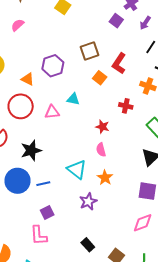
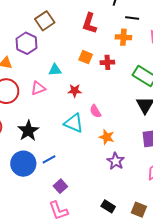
brown square: (89, 51) -> (45, 21), moved
orange square: (100, 78) -> (86, 57), moved
red star: (102, 127) -> (75, 91), moved
cyan triangle: (77, 169) -> (74, 123), moved
purple star: (88, 201) -> (116, 161), moved

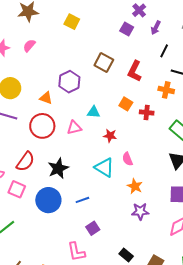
brown square: (45, 21) -> (104, 62), moved, turned -36
blue line: (49, 159) -> (82, 200), moved
purple star: (116, 161) -> (140, 211), turned 30
purple square: (60, 186) -> (93, 228), moved

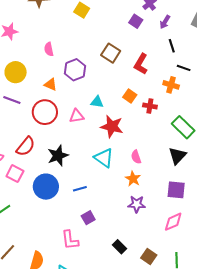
pink semicircle: (29, 46) -> (49, 49), moved, turned -56
black line: (164, 51) -> (172, 46), turned -48
red star: (110, 136) -> (112, 126), size x1.6
pink semicircle: (127, 159) -> (136, 157), moved

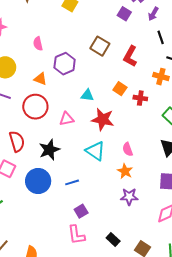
pink triangle: (77, 116) -> (67, 119), moved
red semicircle: (26, 146) -> (17, 141), turned -55
pink L-shape: (70, 240) -> (76, 235), moved

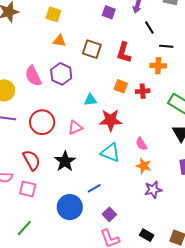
pink semicircle: (38, 44) -> (33, 76), moved, size x1.5
orange triangle: (40, 79) -> (59, 41), moved
blue circle: (38, 181) -> (70, 207), moved

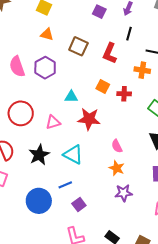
black line: (149, 28) -> (129, 34), moved, turned 40
cyan triangle: (110, 153) -> (73, 155), moved
purple square: (109, 214) -> (79, 204), moved

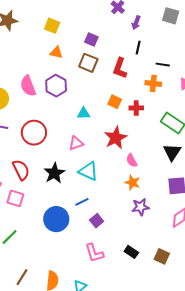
purple square: (99, 12) -> (91, 39), moved
red star: (89, 119) -> (116, 138), moved, turned -30
pink triangle: (53, 122) -> (76, 143), moved

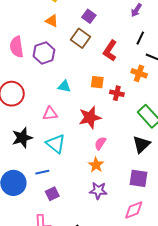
black line: (138, 48) -> (140, 38), moved
orange square: (115, 102) -> (97, 82), turned -32
pink semicircle: (132, 161) -> (100, 143), turned 48

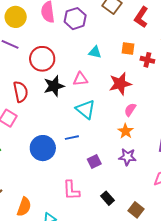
black star: (22, 138) -> (54, 86), moved
purple square: (52, 194) -> (94, 162), moved

